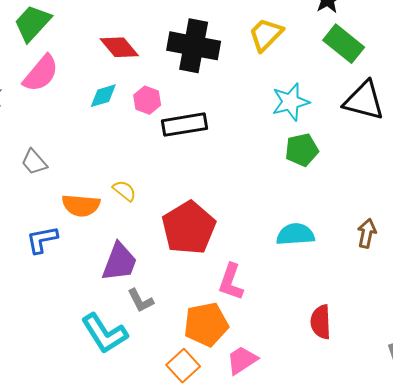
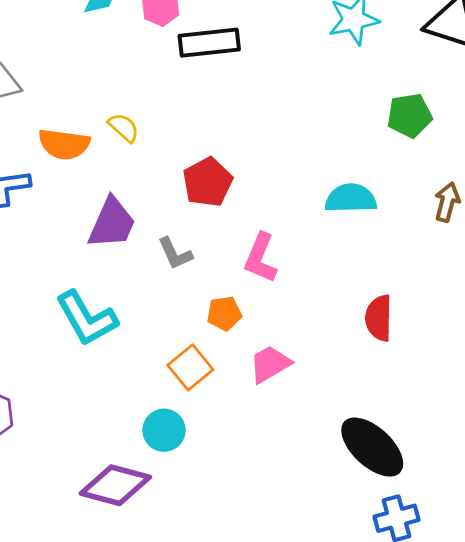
green pentagon: (302, 150) -> (410, 115), moved
red pentagon: (189, 228) -> (208, 182), size x0.7
gray L-shape: (141, 301) -> (175, 254), moved
orange pentagon: (206, 324) -> (224, 313), size x0.6

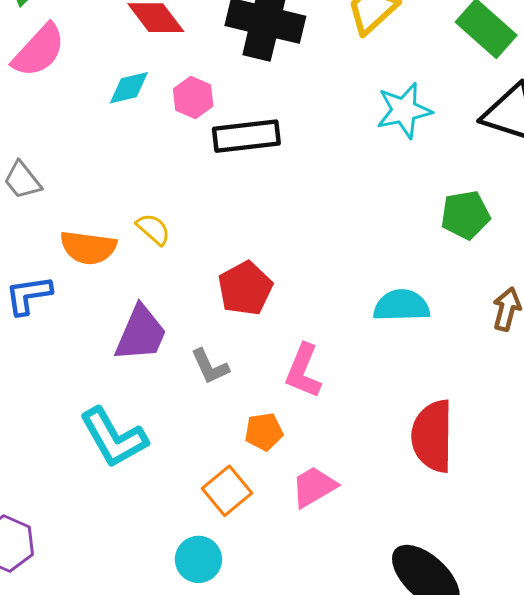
red semicircle: (379, 318) -> (433, 436), size x1.4

